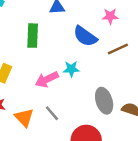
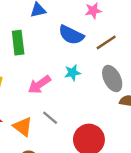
cyan star: (71, 69) -> (72, 73), moved
gray ellipse: (104, 101) -> (112, 79), moved

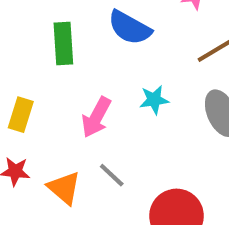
blue semicircle: (71, 35) -> (130, 28), moved
pink arrow: (39, 85) -> (96, 117), turned -30

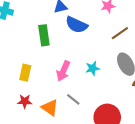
cyan star: (154, 100) -> (93, 68), moved

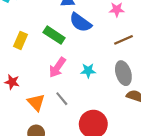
green rectangle: (44, 35) -> (54, 35), moved, turned -60
yellow rectangle: (25, 73) -> (20, 40), moved
red star: (25, 101) -> (12, 82), moved

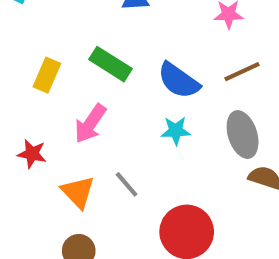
blue semicircle: (80, 22) -> (179, 81), moved
pink arrow: (57, 67) -> (90, 124), moved

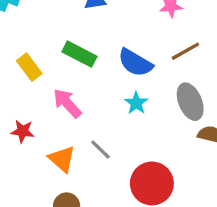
yellow rectangle: (47, 75) -> (29, 67), turned -56
pink arrow: (90, 124) -> (67, 103), turned 108
cyan star: (176, 131) -> (136, 103), turned -30

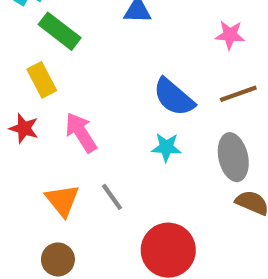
green rectangle: (79, 54) -> (60, 31), moved
cyan star: (136, 103) -> (166, 147), turned 30
red star: (23, 131) -> (24, 128), moved

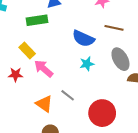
green rectangle: (60, 31) -> (37, 20), moved, turned -30
yellow rectangle: (42, 80) -> (27, 50), moved
brown line: (238, 94) -> (114, 28), turned 48

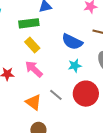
yellow rectangle: (27, 50) -> (32, 45), moved
red circle: (102, 113) -> (86, 94), moved

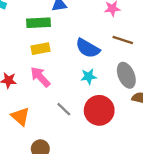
yellow rectangle: (32, 45) -> (41, 49), turned -63
orange triangle: (33, 102) -> (20, 116), moved

